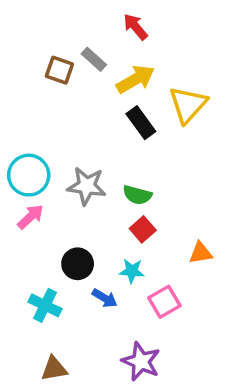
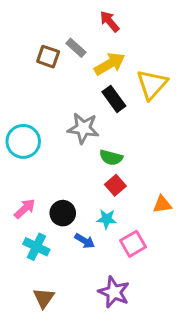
gray star: (87, 186) -> (83, 128), moved
pink arrow: (31, 217) -> (25, 209), moved
brown triangle: (54, 369) -> (44, 298), turned -45

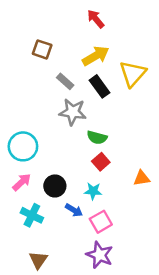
gray rectangle: (76, 48) -> (65, 81), moved
cyan circle: (23, 141) -> (23, 146), moved
pink square: (133, 244) -> (101, 222), moved

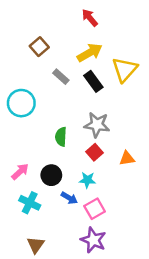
brown square: (42, 49) -> (39, 47), turned 30
gray star: (73, 112) -> (97, 125), moved
green semicircle: (97, 138) -> (61, 137), moved, turned 78
cyan circle: (23, 146) -> (21, 103), moved
orange triangle: (142, 178) -> (127, 158), moved

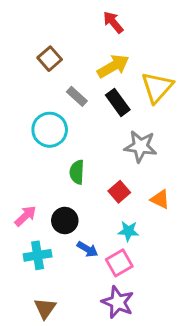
cyan circle: (21, 103) -> (50, 130), moved
gray star: (97, 125) -> (140, 146), moved
orange triangle: (127, 158) -> (160, 199), turned 35
cyan star: (87, 180) -> (128, 231), moved
cyan cross: (30, 203) -> (38, 255), turned -35

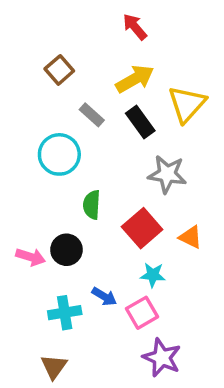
red square: (119, 192) -> (142, 228), size x1.5
pink arrow: (25, 216) -> (31, 257), turned 60
black circle: (65, 221) -> (66, 250), moved
cyan cross: (38, 255) -> (65, 313), moved
purple star: (118, 302) -> (162, 358), moved

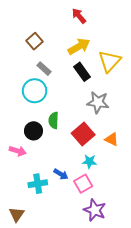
gray rectangle: (92, 115) -> (44, 69), moved
black circle: (66, 250) -> (34, 131), moved
brown triangle: (54, 367) -> (17, 214), moved

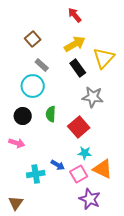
black circle: (34, 131) -> (23, 116), moved
orange triangle: (112, 139) -> (103, 169), moved, size x1.5

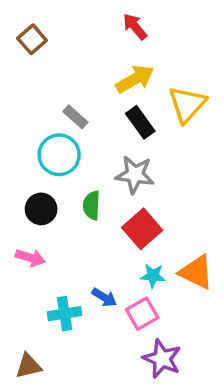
brown square: (33, 39) -> (32, 39), moved
gray star: (93, 97) -> (135, 175), moved
orange triangle: (103, 169) -> (196, 272), moved
brown triangle: (16, 203) -> (28, 366), turned 42

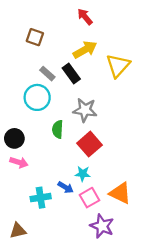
brown square: (32, 39) -> (35, 37), moved, turned -30
black rectangle: (140, 122) -> (71, 74), moved
black circle: (41, 209) -> (14, 138), moved
orange triangle: (196, 272) -> (120, 193), moved
cyan star: (153, 276) -> (83, 174), moved

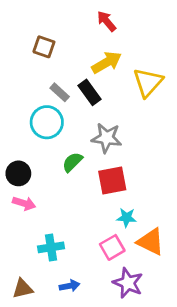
green semicircle: (58, 129) -> (72, 162), turned 42
red square: (89, 144) -> (112, 181), turned 30
cyan star: (83, 174) -> (126, 218), moved
blue arrow: (66, 187) -> (70, 286), moved, turned -42

